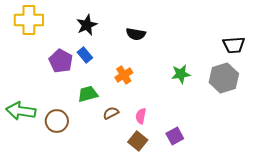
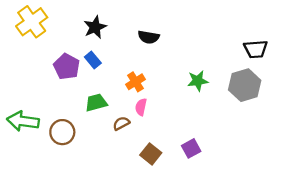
yellow cross: (29, 20) -> (32, 22), turned -36
pink semicircle: (141, 116) -> (141, 107), moved

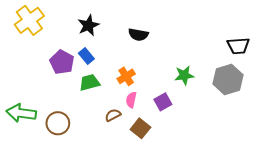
green trapezoid: (96, 103) -> (89, 82), moved
purple square: (191, 148) -> (163, 102), moved
brown square: (151, 154) -> (140, 128), moved

